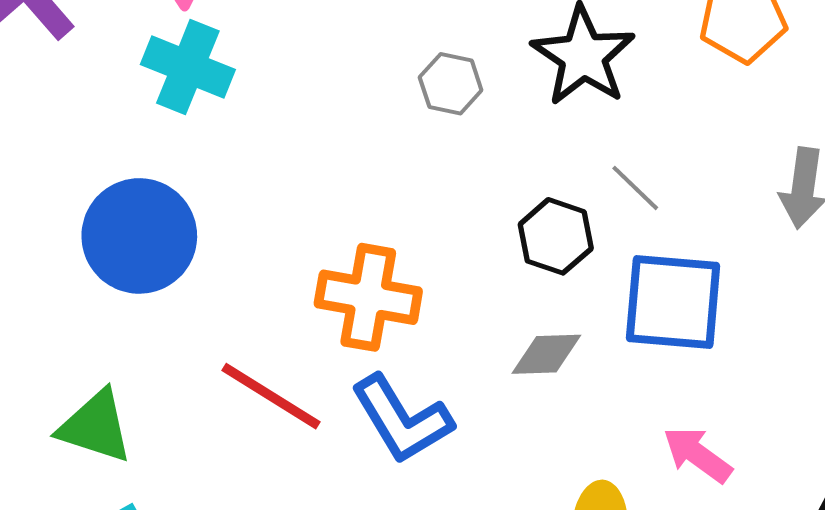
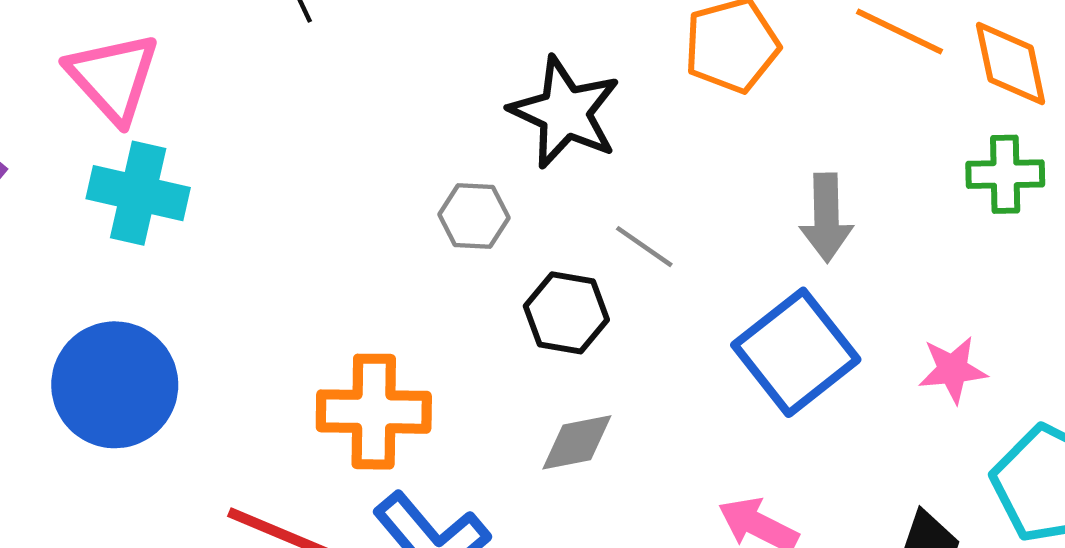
gray hexagon: (451, 84) -> (474, 216), moved
blue square: (673, 302) -> (796, 352), moved, turned -34

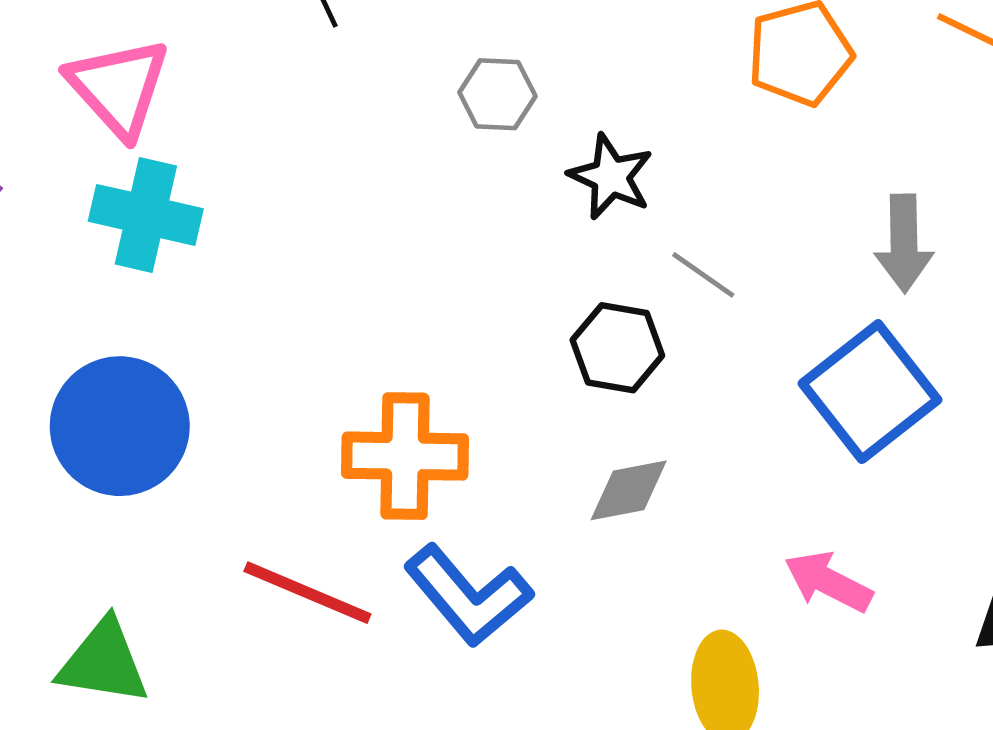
black star: (565, 112) -> (611, 177), moved, size x0.7
gray hexagon: (474, 216) -> (497, 94), moved

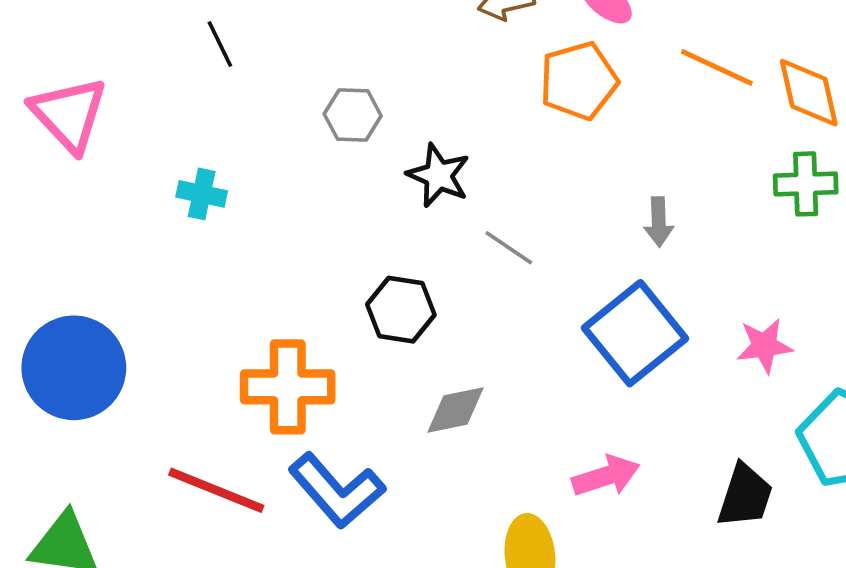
cyan cross: (146, 215) -> (202, 194), moved, size x0.6
gray arrow: (904, 243) -> (659, 222), size x0.7
black hexagon: (617, 348) -> (401, 310), moved
pink arrow: (828, 582) -> (606, 476), turned 136

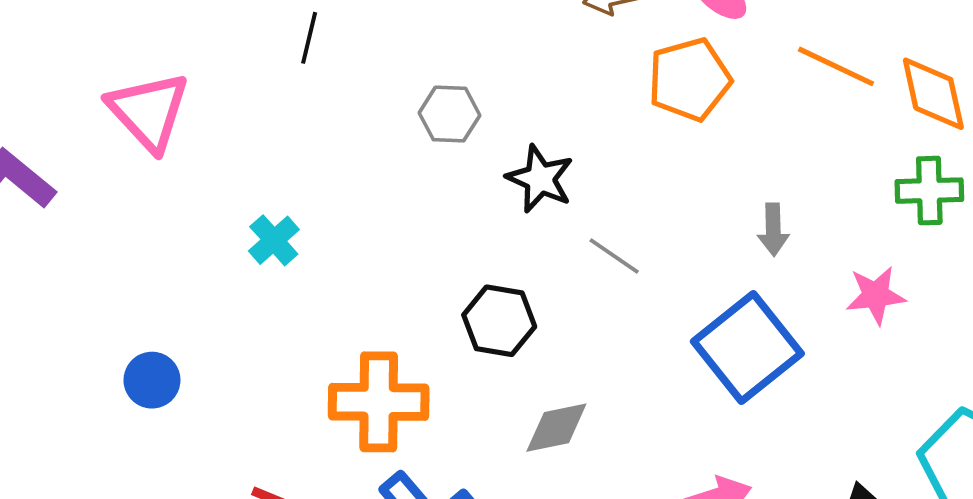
black line: (220, 44) -> (309, 38), turned 39
cyan cross: (202, 194) -> (274, 240), moved, turned 36
pink star: (765, 346) -> (876, 295), moved
blue circle: (74, 368) -> (152, 380), size x0.5

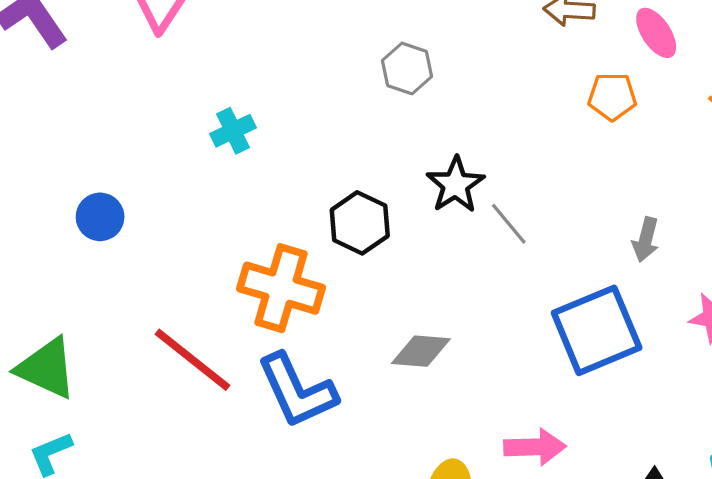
orange pentagon: (689, 79) -> (612, 97), size x0.7
black star: (540, 179) -> (456, 185), moved
black hexagon: (499, 321) -> (360, 223), moved

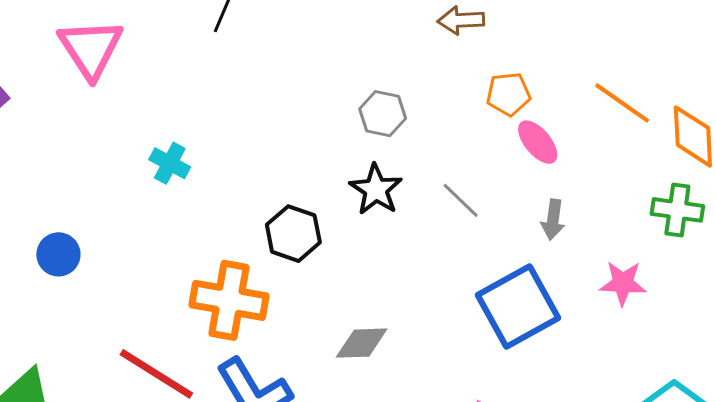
pink ellipse: (656, 33) -> (538, 142), moved
gray hexagon: (407, 68) -> (383, 114), moved
cyan cross: (233, 131) -> (170, 163), turned -30
gray line: (509, 224) -> (461, 200), moved

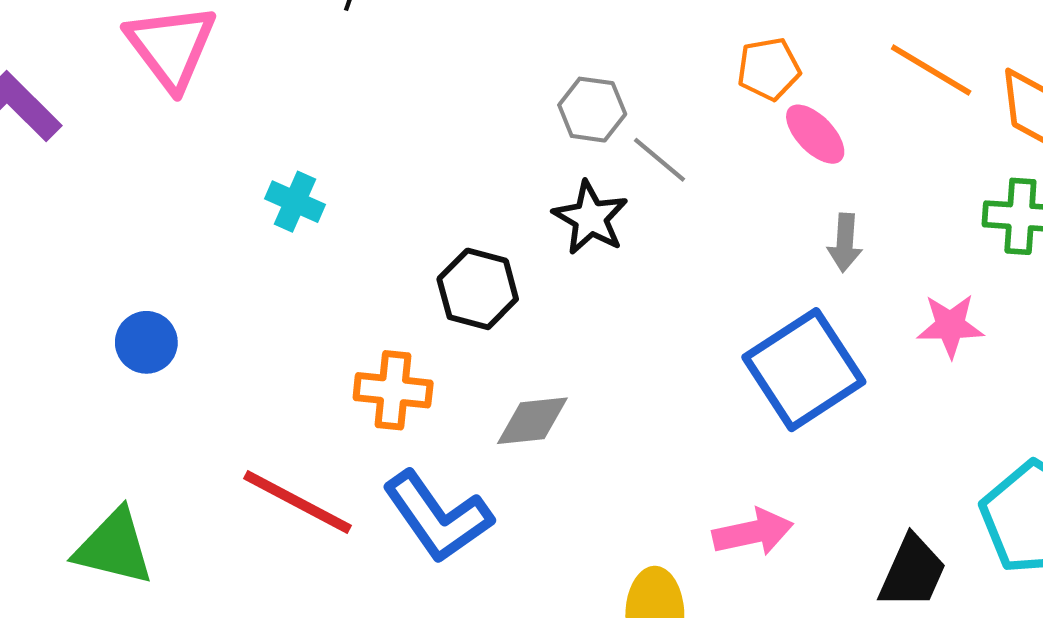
gray line: (461, 200) -> (659, 160), moved
orange cross: (229, 300) -> (393, 390), size x0.7
gray diamond: (362, 343) -> (532, 421), moved

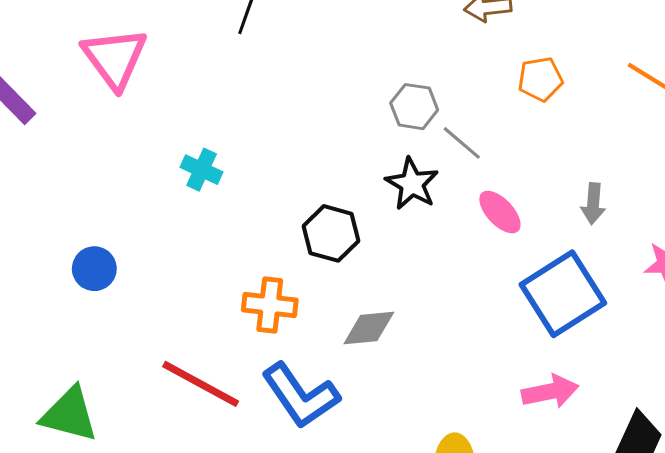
pink ellipse: (815, 134) -> (500, 212), moved
pink arrow: (753, 532) -> (550, 392), moved

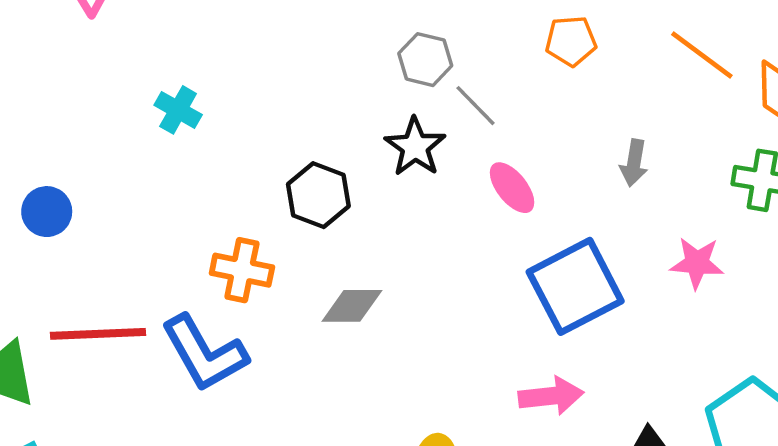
gray arrow: (593, 204) -> (634, 163), moved
red line: (201, 384) -> (98, 334), moved, turned -36
blue L-shape: (300, 396) -> (204, 353), moved

